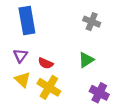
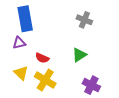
purple triangle: (20, 56) -> (19, 43), moved, turned 40

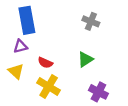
yellow triangle: (21, 73) -> (16, 71), moved

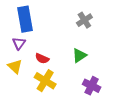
gray cross: (91, 21) -> (84, 20), turned 35
purple triangle: (20, 46) -> (19, 43), turned -40

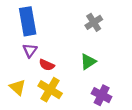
purple triangle: (19, 43) -> (30, 50), moved
yellow triangle: (15, 67) -> (18, 87), moved

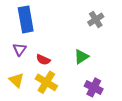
gray cross: (94, 22) -> (96, 19), moved
purple triangle: (30, 50) -> (20, 49), moved

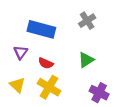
blue rectangle: (26, 19) -> (41, 29), moved, turned -65
gray cross: (96, 19) -> (87, 21), moved

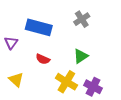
purple triangle: (21, 52) -> (11, 43), moved
yellow cross: (49, 87) -> (66, 82), moved

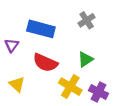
red semicircle: (43, 59) -> (45, 63), size x1.6

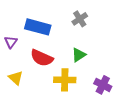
yellow cross: (70, 87) -> (65, 80), turned -30
purple cross: (98, 92) -> (103, 85), moved

